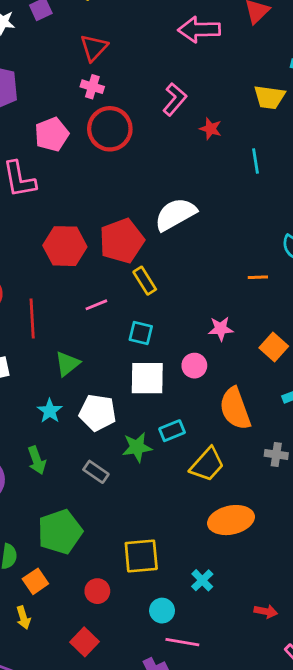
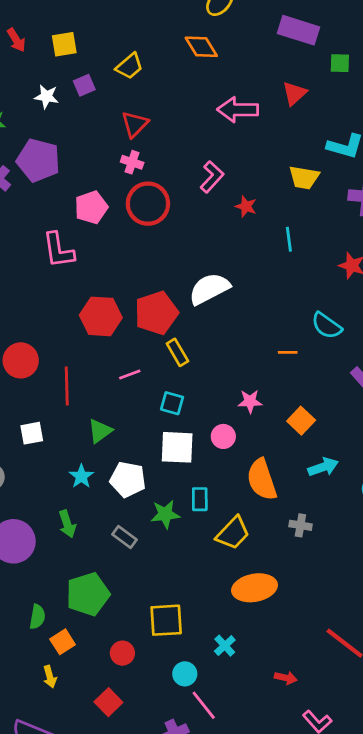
cyan rectangle: (172, 431) -> (200, 499), turned -70
pink line: (182, 642) -> (204, 705), turned 40

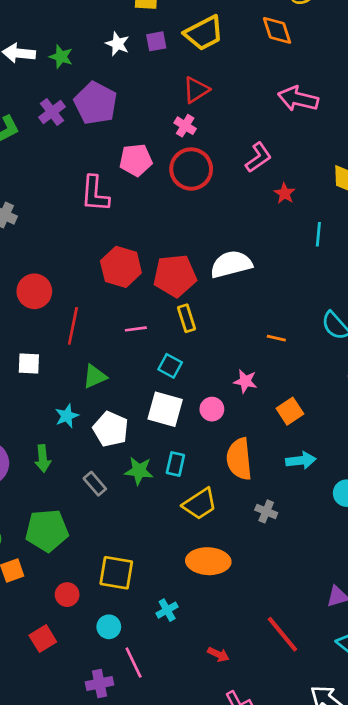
yellow trapezoid: (130, 66) -> (204, 33), size x1.4
orange line: (288, 352) -> (276, 338), moved
cyan circle: (185, 674) -> (109, 627), moved

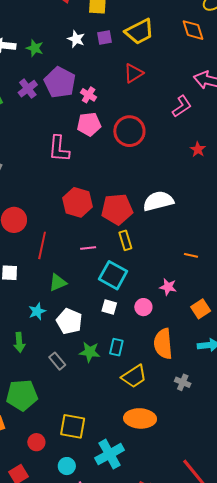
pink cross: (185, 126) -> (89, 95), moved
pink L-shape: (258, 157) -> (182, 106), moved
cyan square: (170, 366) -> (113, 275), size x1.6
white square: (165, 409) -> (109, 307), size x0.6
cyan cross: (167, 610) -> (110, 454), size x1.8

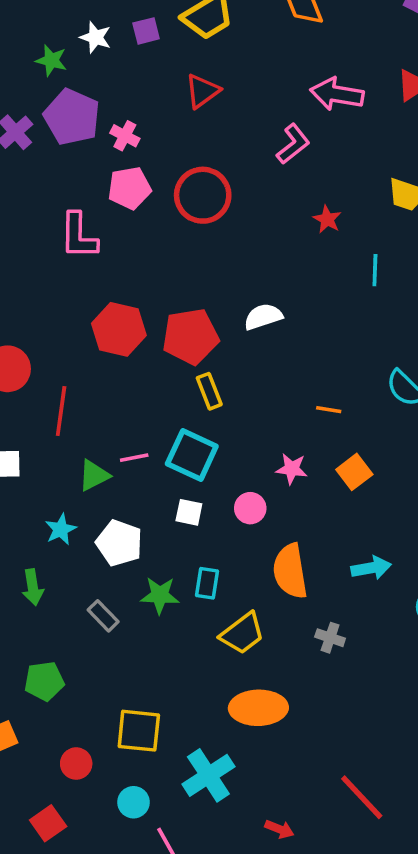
green star: (35, 48) -> (51, 60), moved
white semicircle: (158, 201) -> (263, 317), size x0.7
pink line: (88, 248) -> (134, 458), moved
orange square: (201, 309) -> (354, 472), moved
green pentagon: (22, 395) -> (44, 681), size x0.7

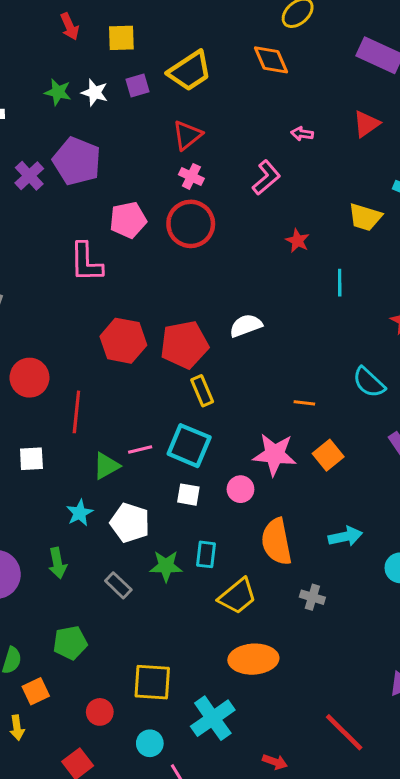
green star: (51, 60) -> (58, 92), moved
pink arrow: (337, 94) -> (302, 134), size x0.5
pink cross: (125, 136) -> (191, 176), moved
pink star: (292, 469) -> (275, 454), size x1.6

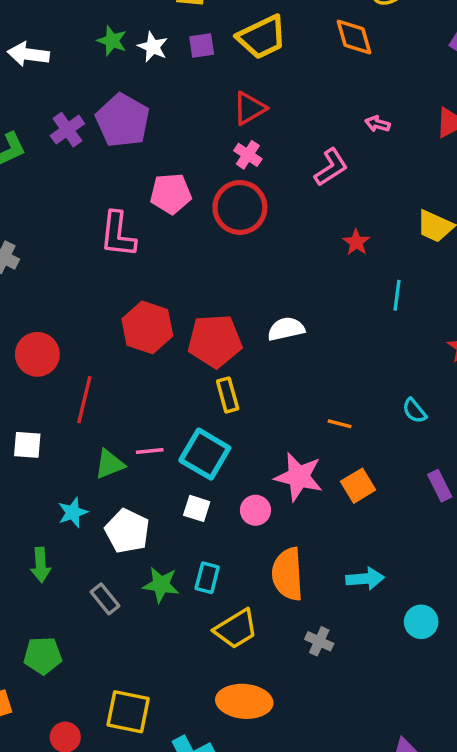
cyan semicircle: (369, 382) -> (414, 411), size x0.7

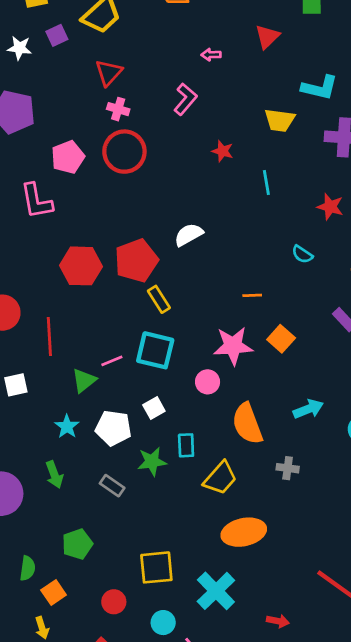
cyan semicircle: (414, 411) -> (302, 254), moved
white square: (197, 508) -> (154, 408), moved, turned -30

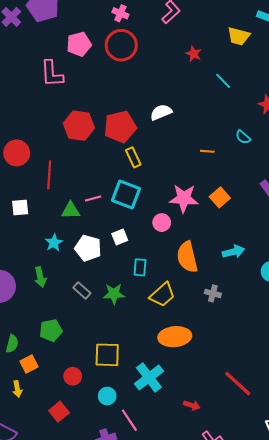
cyan line: (266, 182) -> (223, 81), turned -42
orange line: (252, 295) -> (207, 151), moved
green triangle: (84, 380) -> (71, 210), turned 30
green star: (152, 462) -> (114, 294), moved

